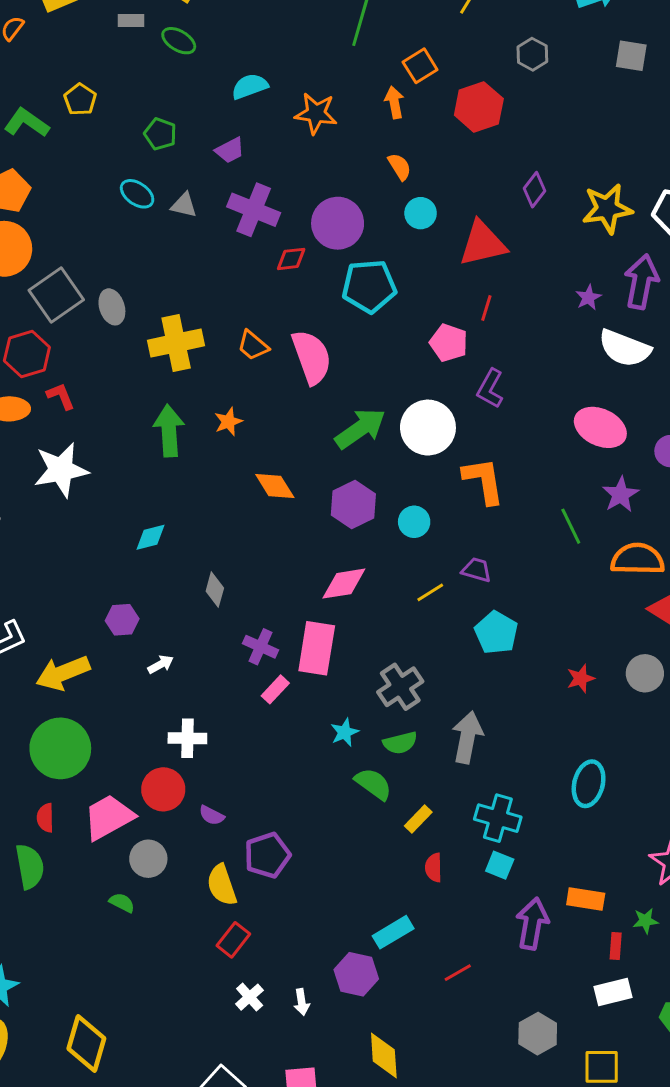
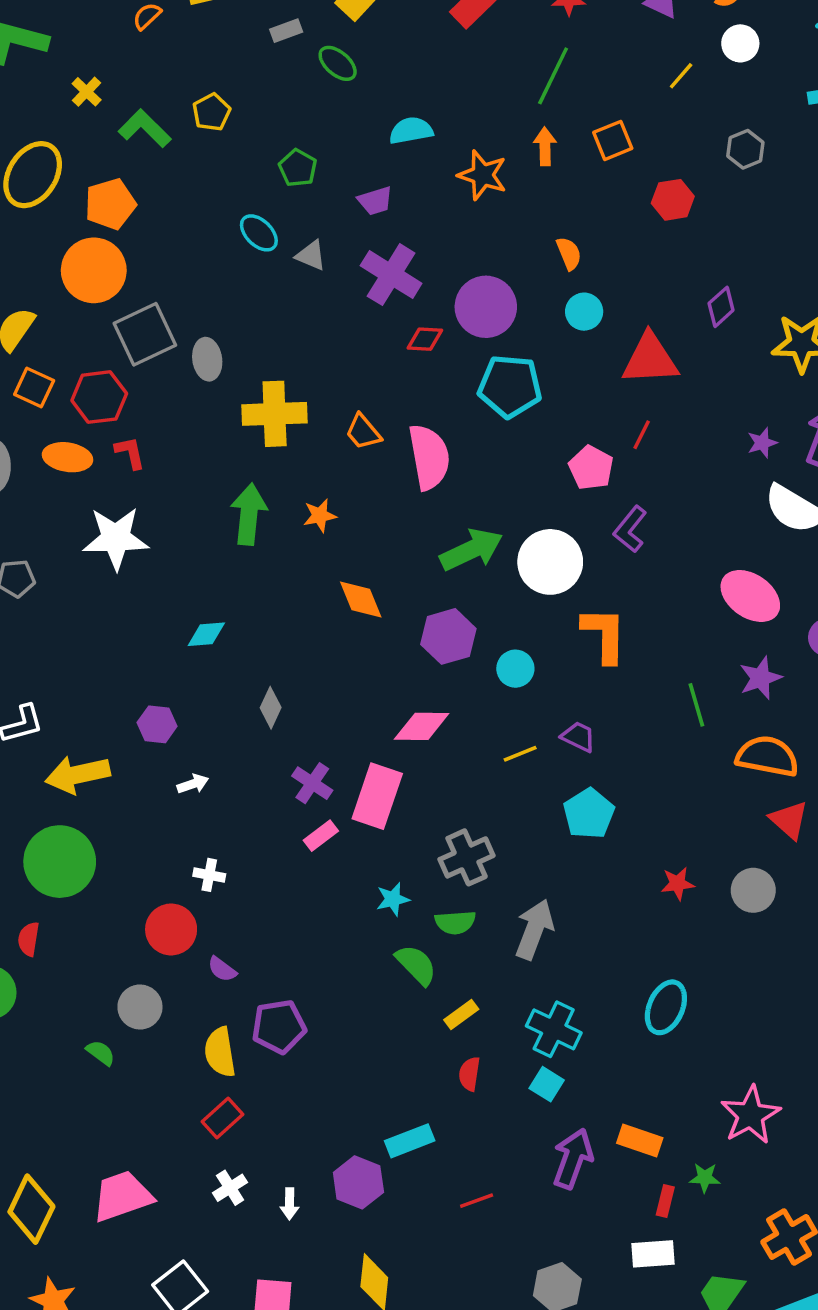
gray rectangle: (131, 21) -> (286, 31), turned -30
orange arrow: (394, 102) -> (545, 146), moved
red hexagon: (479, 107) -> (673, 200), size x0.7
white cross: (187, 738) -> (209, 875), size x0.7
pink trapezoid: (109, 817) -> (122, 1196), moved

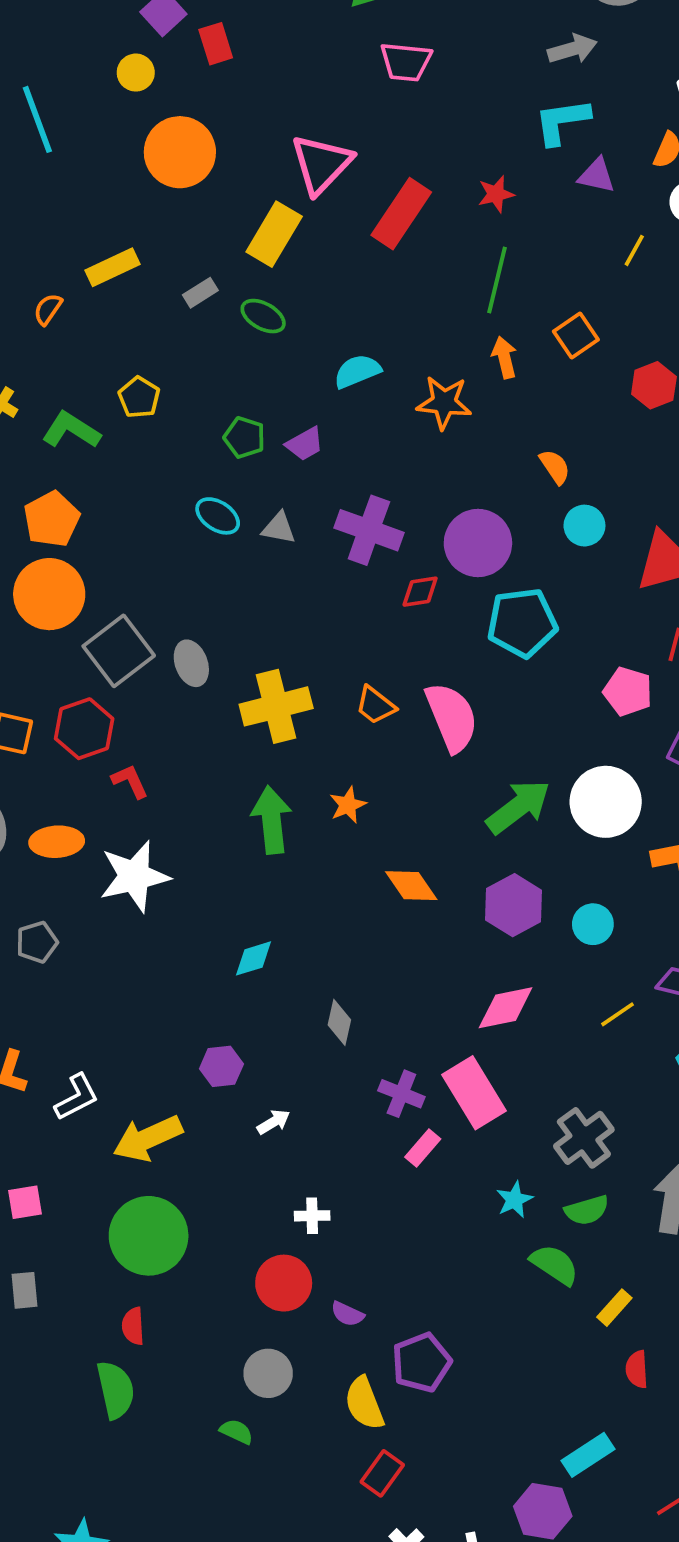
purple trapezoid: (375, 201) -> (305, 444), moved
orange ellipse: (68, 457) -> (57, 842), moved
pink rectangle: (377, 796) -> (474, 1093), turned -38

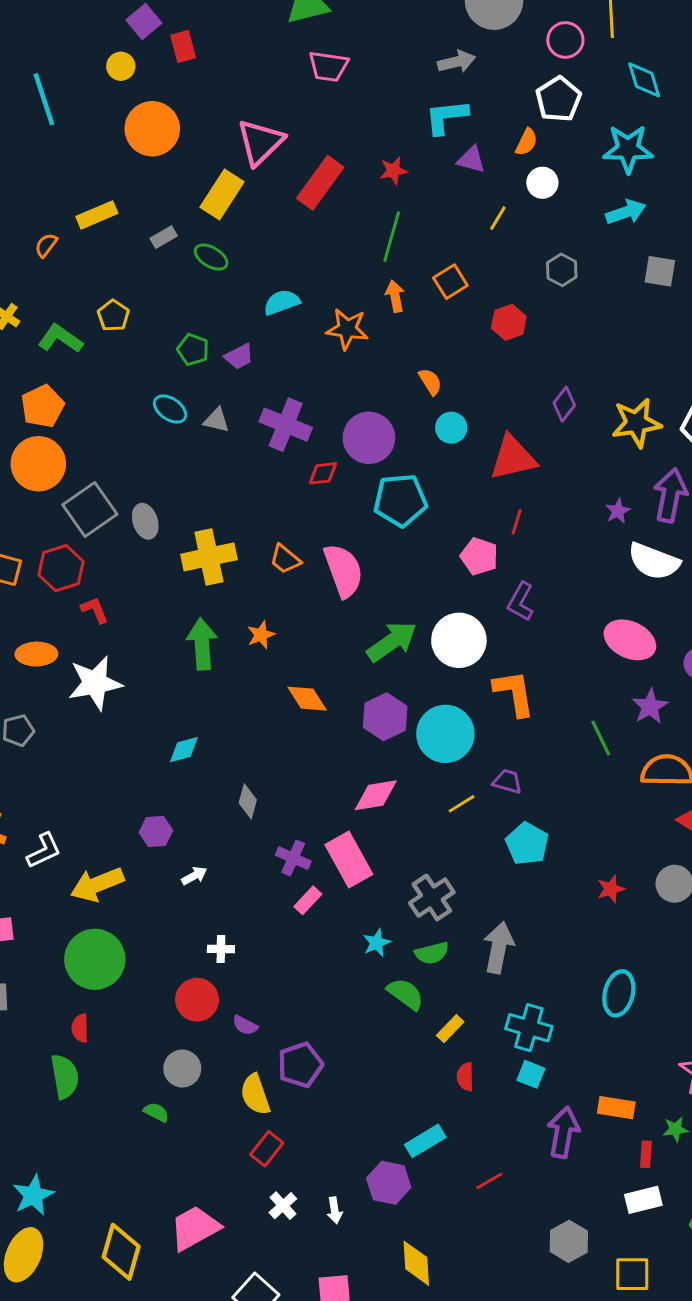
cyan circle: (593, 924) -> (445, 734), size x1.8

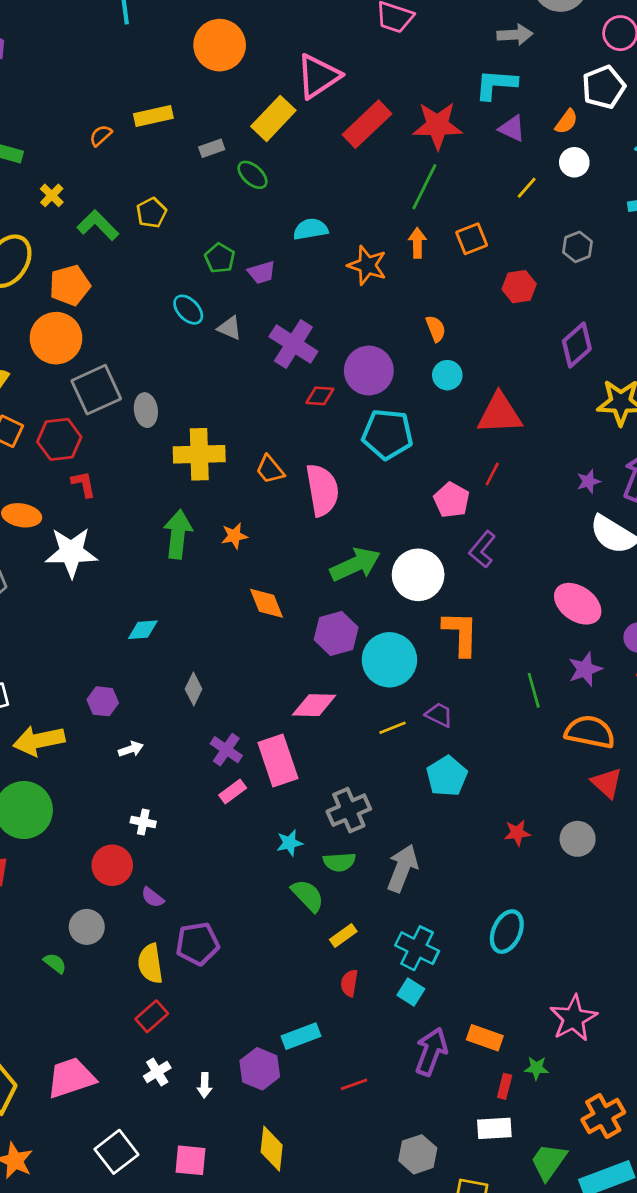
red star: (393, 171) -> (437, 125), size x1.8
purple diamond: (564, 404) -> (577, 345), moved, size x1.4

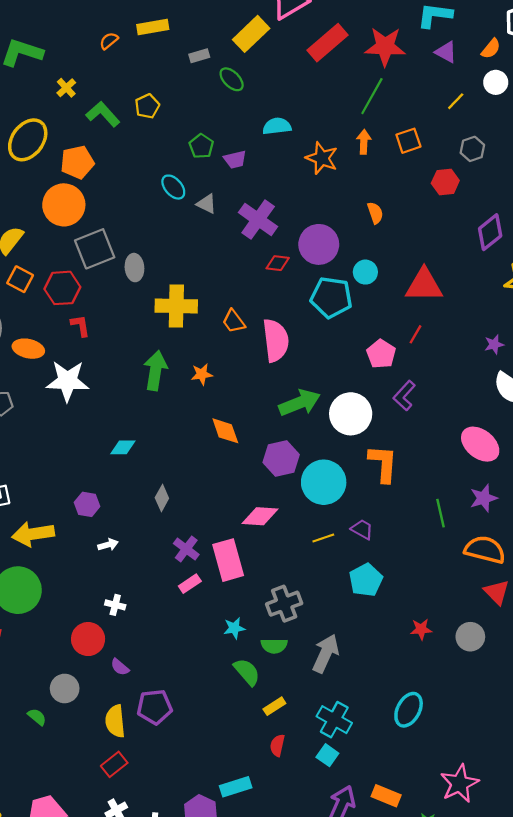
gray hexagon: (577, 247) -> (472, 149), moved
cyan circle: (447, 375) -> (365, 272), moved

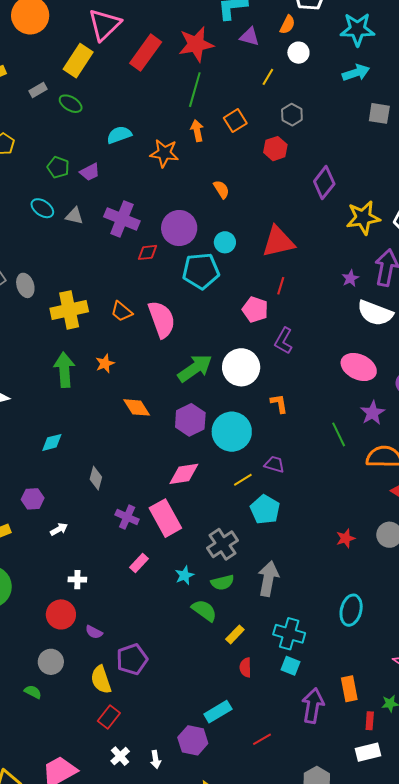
orange L-shape: (383, 464) -> (279, 404), size x0.6
cyan pentagon: (366, 580) -> (265, 510), moved
pink rectangle: (190, 584) -> (139, 563), moved
orange rectangle: (386, 796) -> (349, 689), turned 70

